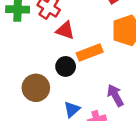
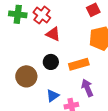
orange rectangle: (90, 53) -> (79, 64), moved

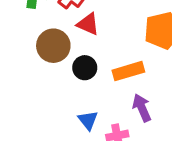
brown circle: (26, 76) -> (53, 46), moved
blue triangle: (53, 96) -> (88, 120), turned -32

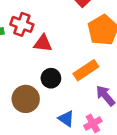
brown circle: (53, 46) -> (26, 99), moved

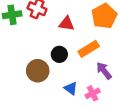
red triangle: (43, 43) -> (67, 24), moved

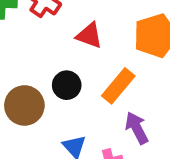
orange rectangle: (89, 49) -> (118, 86), turned -30

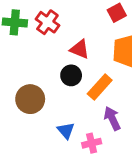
black circle: (67, 85) -> (71, 75), moved

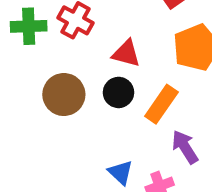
brown circle: (30, 99) -> (64, 95), moved

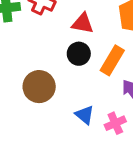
brown circle: (64, 95) -> (39, 87), moved

